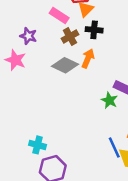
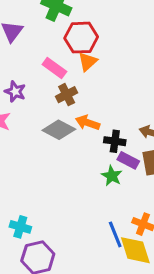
black cross: (94, 30) -> (115, 141), moved
orange arrow: (88, 58) -> (88, 123), turned -96

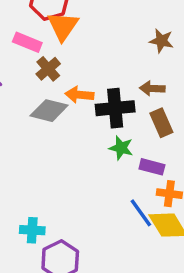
orange triangle: (88, 62) -> (63, 26), size x1.4
black cross: (115, 141) -> (115, 108), size x1.5
purple rectangle: (128, 160) -> (152, 167), moved

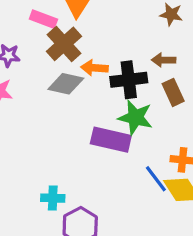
brown cross: (48, 69) -> (64, 44), size x1.5
green star: (121, 148) -> (135, 117), size x1.5
purple rectangle: (152, 167) -> (111, 140), moved, size x1.6

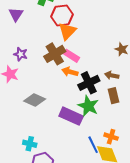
pink rectangle: (43, 19) -> (72, 56), moved
black cross: (129, 80) -> (89, 83), turned -30
gray diamond: (66, 84) -> (35, 100), moved

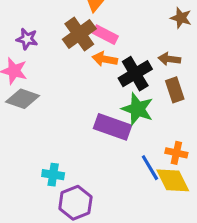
gray diamond: (35, 100) -> (23, 99), moved

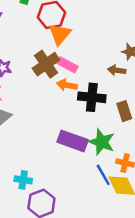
brown arrow: (169, 59) -> (117, 70), moved
black cross: (135, 74) -> (92, 97), turned 36
green star: (137, 109) -> (102, 142), moved

